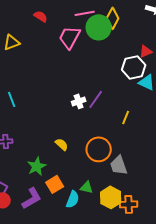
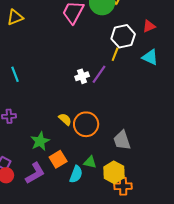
white hexagon: (134, 67) -> (123, 36), moved
yellow line: (126, 117) -> (115, 54), moved
orange circle: (99, 149) -> (86, 124), moved
orange cross: (129, 204) -> (123, 186), moved

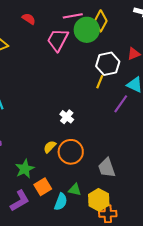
purple line: (99, 74) -> (121, 104), moved
white cross: (82, 76) -> (67, 117), moved, turned -32
yellow semicircle: (65, 119) -> (50, 147), turned -88

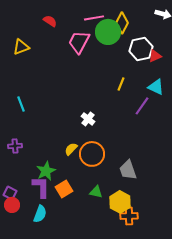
white hexagon: (108, 64) -> (141, 49), moved
purple L-shape: (20, 201) -> (41, 187), moved, turned -60
cyan semicircle: (61, 202) -> (40, 214), moved

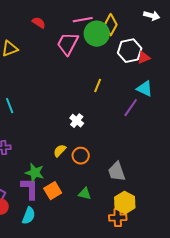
yellow line: (121, 84) -> (98, 86), moved
orange circle: (92, 154) -> (81, 156), size x0.7
green star: (46, 171) -> (35, 173), turned -30
yellow hexagon: (120, 202) -> (125, 203), moved

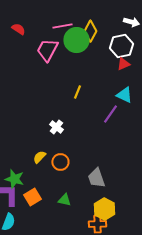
white hexagon: (130, 51) -> (121, 46), moved

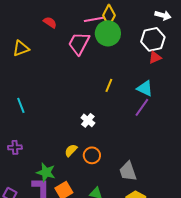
yellow diamond: (90, 31) -> (109, 15), moved
cyan triangle: (124, 95) -> (145, 88), moved

